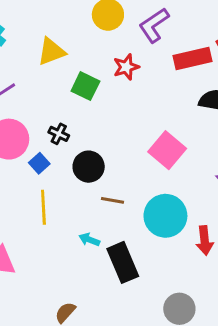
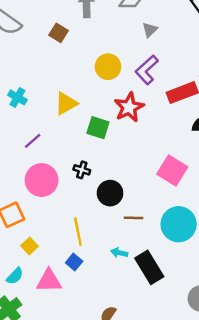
red star: (126, 67) -> (129, 107), size x1.4
blue square: (39, 163) -> (74, 262), moved

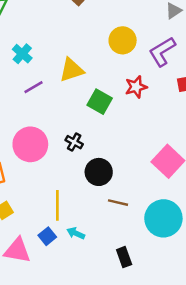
red star: (129, 107) -> (136, 87), size x0.7
purple line: (33, 141) -> (34, 87), moved
cyan arrow: (119, 253) -> (76, 233), moved
black rectangle: (149, 267) -> (124, 257), size x0.6

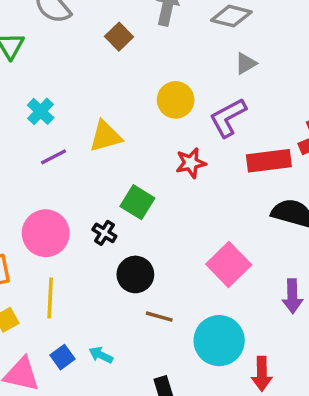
green square: (100, 102) -> (137, 202), moved
yellow line: (57, 205) -> (50, 298), moved

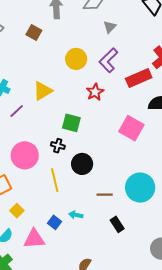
pink square: (229, 264) -> (131, 128), moved
yellow line: (50, 298) -> (55, 180), moved
brown line: (159, 317) -> (105, 195), moved

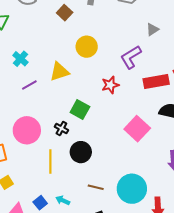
gray triangle: (110, 27) -> (152, 29), moved
yellow circle: (76, 59) -> (87, 47), moved

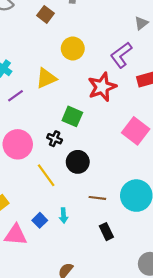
red star: (110, 85) -> (102, 87), size x1.5
yellow line: (50, 161) -> (46, 175), turned -30
cyan arrow: (63, 200) -> (64, 215), turned -112

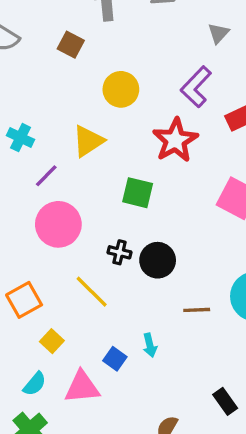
black cross: (55, 139) -> (119, 252), moved
pink circle: (18, 144) -> (58, 224), moved
yellow line: (46, 175) -> (92, 292), moved
black rectangle: (106, 232) -> (225, 401), moved

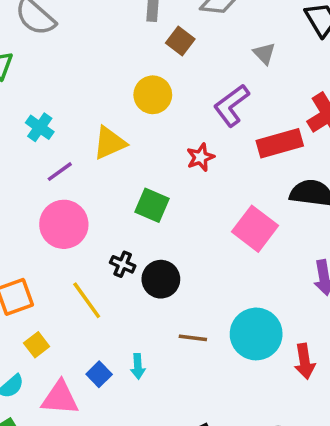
gray triangle: (218, 33) -> (264, 53), turned -35
brown square: (71, 45) -> (180, 41), moved
red star: (175, 140) -> (200, 157), size x0.6

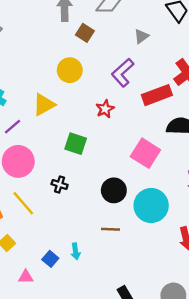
gray triangle: (264, 53) -> (141, 36), turned 42
black circle: (161, 279) -> (114, 190), moved
yellow line: (87, 300) -> (23, 203), moved
cyan circle: (256, 334) -> (151, 206), moved
pink triangle: (60, 398) -> (26, 277), size x0.6

